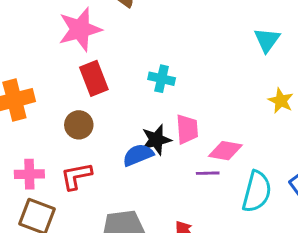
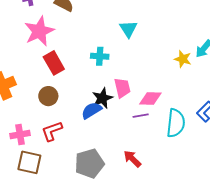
cyan triangle: (267, 40) -> (128, 29), moved

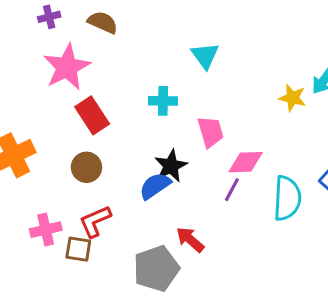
pink trapezoid: (122, 88) -> (211, 132), moved
purple line: (141, 116) -> (232, 190), turned -49
red arrow: (132, 159) -> (190, 240), moved
brown square: (29, 162) -> (78, 249), moved, size x0.7

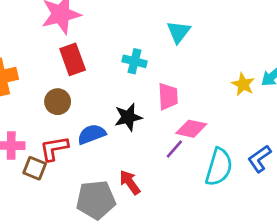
blue semicircle: (155, 186) -> (92, 134), moved

